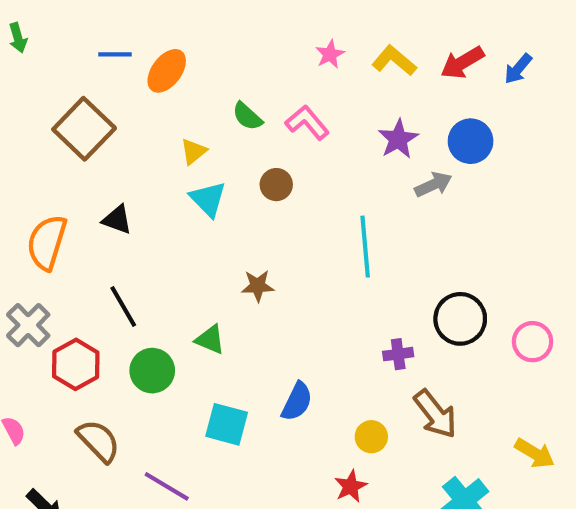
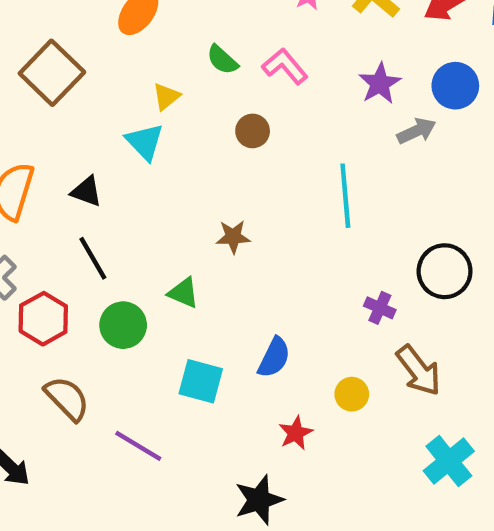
cyan triangle: (208, 199) -> (145, 142), moved
black triangle: (117, 220) -> (86, 191), moved
purple cross: (398, 354) -> (380, 308), turned 32
red star: (351, 486) -> (296, 433), moved

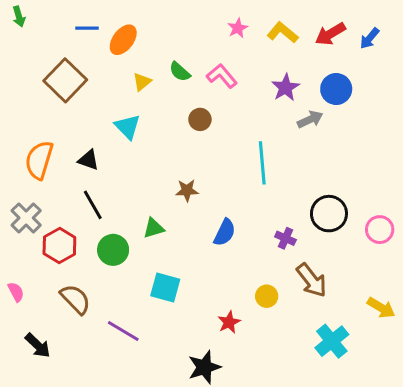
yellow triangle: (166, 96) -> (142, 82), moved
green triangle: (184, 293) -> (154, 228), turned -40
blue semicircle: (274, 357) -> (225, 232), moved

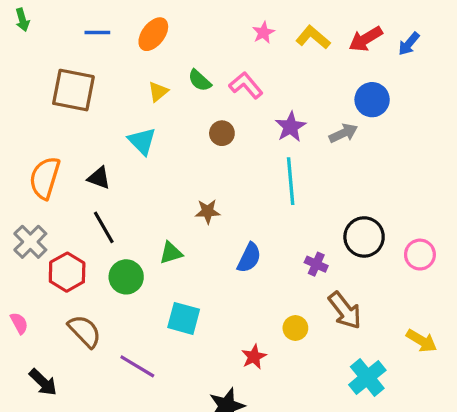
orange ellipse: (123, 40) -> (153, 34), moved
brown square: (65, 80) -> (73, 90), turned -33
purple star: (285, 88) -> (291, 127), moved

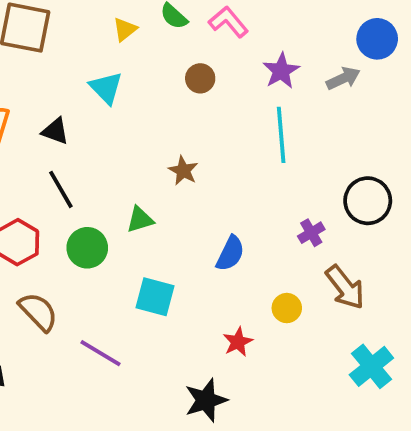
brown star: (208, 211) -> (183, 171), turned 30
blue semicircle: (249, 258) -> (230, 253), moved
purple cross: (316, 264) -> (311, 233), turned 35

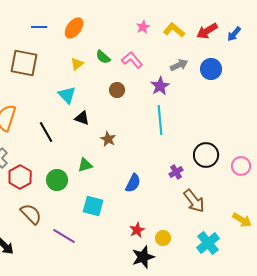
gray arrow: (343, 78) -> (179, 65), moved
black triangle: (55, 131) -> (82, 118), moved
black line: (61, 189) -> (46, 132), moved
yellow circle: (287, 308) -> (163, 238), moved
black star: (206, 400) -> (143, 257), moved

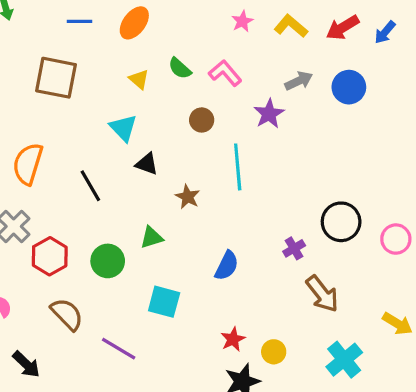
yellow triangle: (77, 64) -> (139, 79), turned -40
cyan line: (160, 120) -> (238, 167), moved

